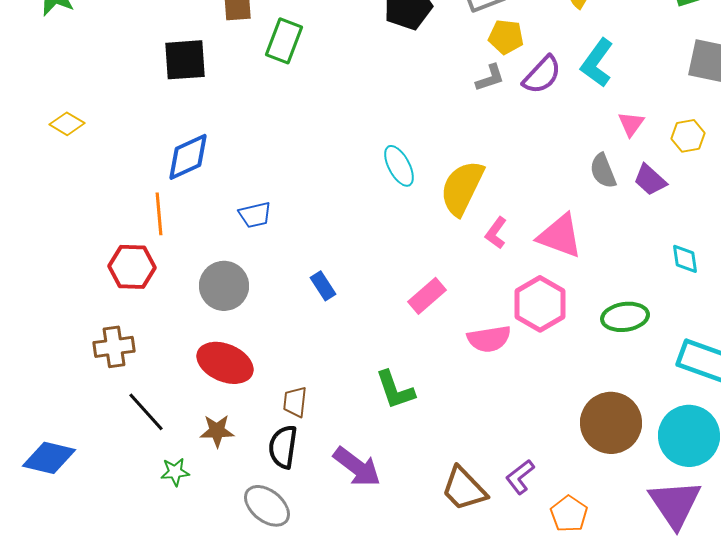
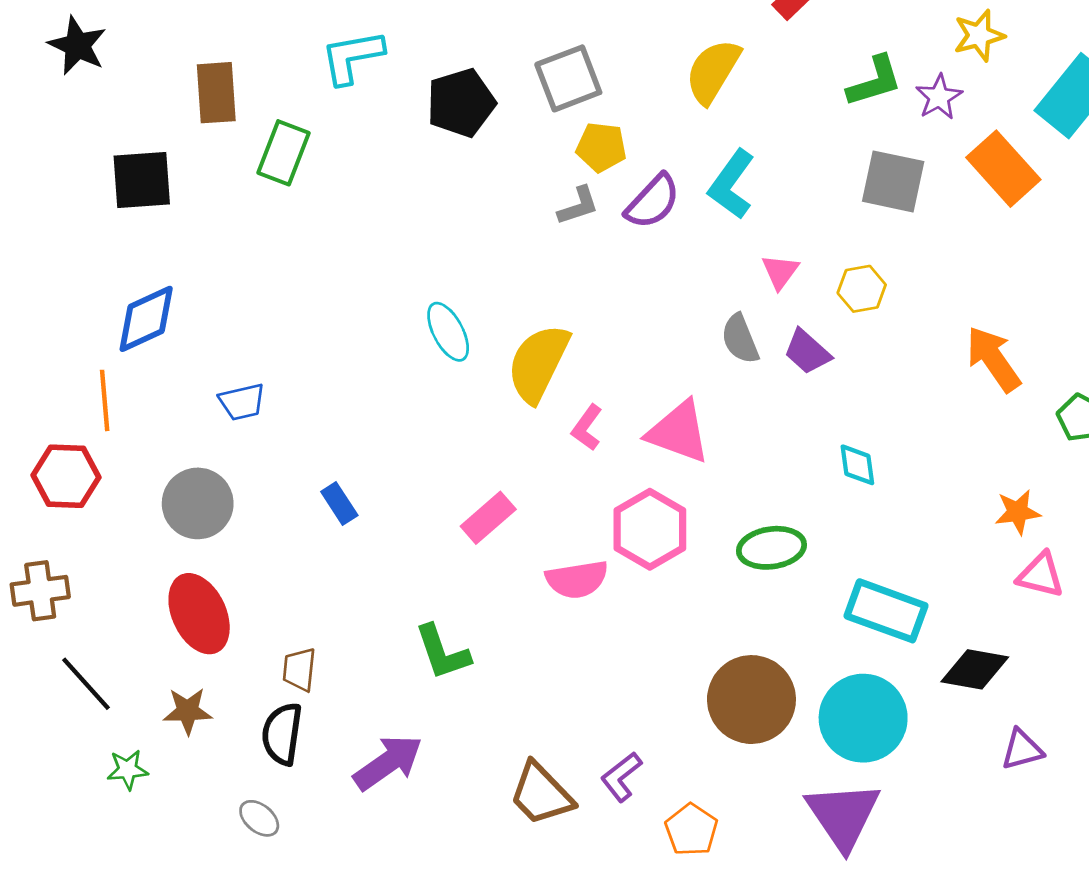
red ellipse: (225, 363) -> (199, 614), turned 42
purple arrow: (357, 467) -> (388, 762), turned -72
gray ellipse: (267, 506) -> (259, 818), size x0.6

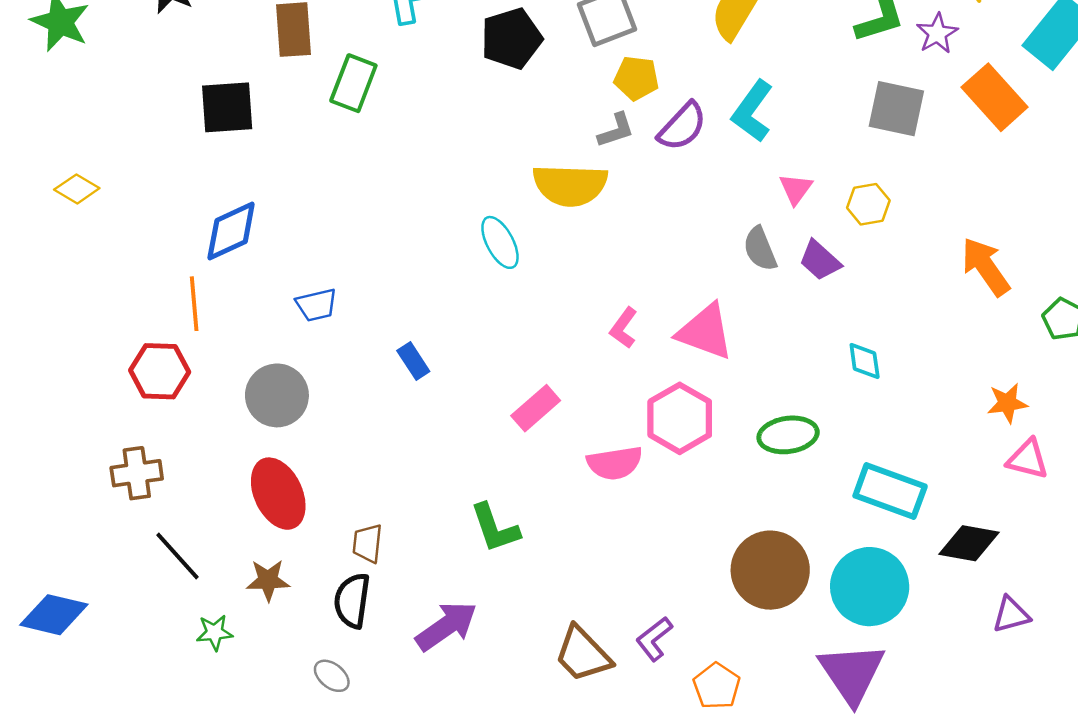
yellow semicircle: (538, 363) -> (570, 185), moved, turned -114
blue rectangle: (339, 503) -> (413, 361), moved

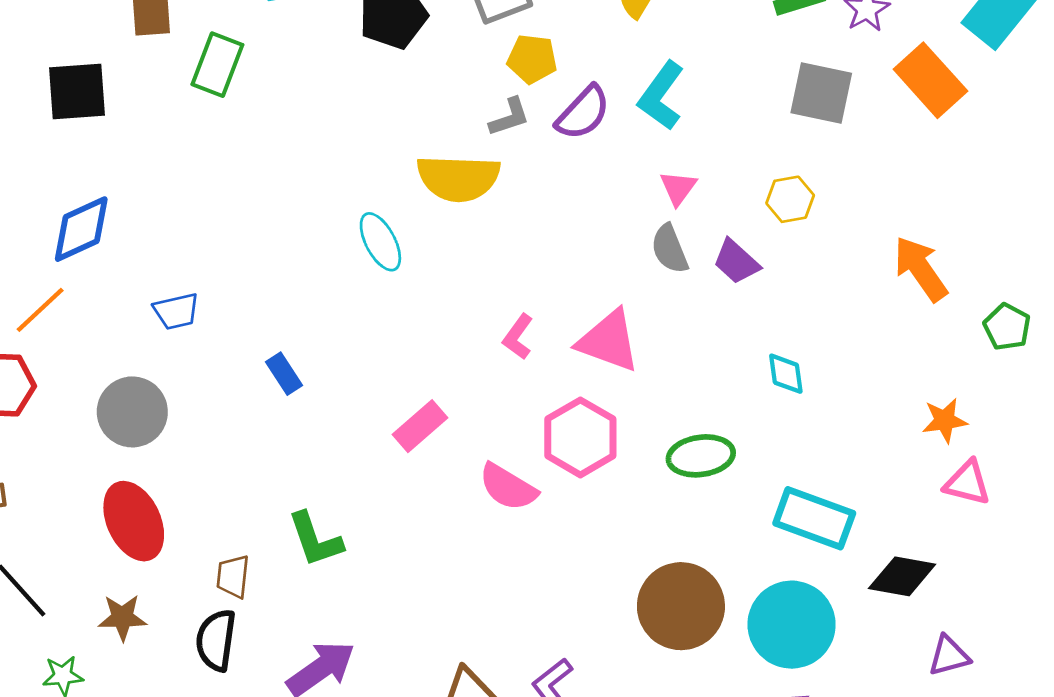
pink triangle: (796, 189) -> (678, 188), moved
orange line: (194, 304) -> (40, 310), turned 52
pink semicircle: (615, 463) -> (508, 487), turned 40
green L-shape: (495, 528) -> (315, 540), moved

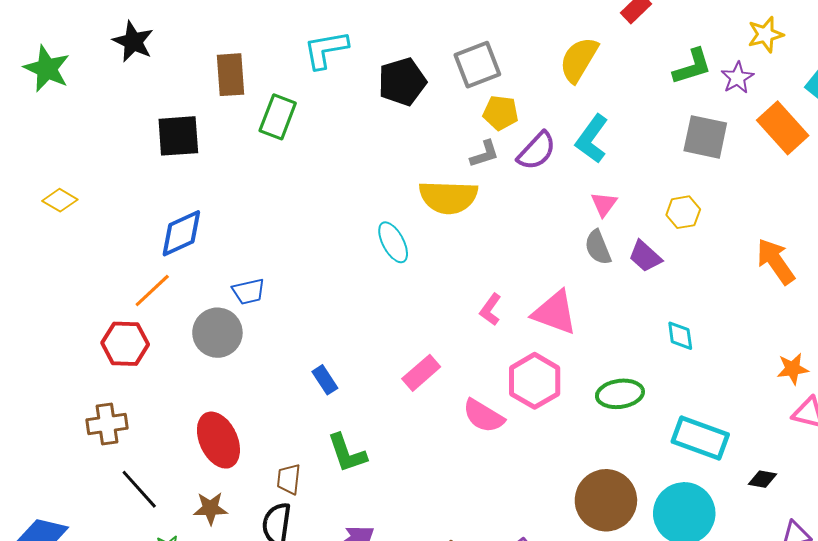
blue rectangle: (284, 374) -> (325, 380), moved
gray circle: (132, 412) -> (217, 333), moved
black diamond: (902, 576) -> (763, 479), size x0.6

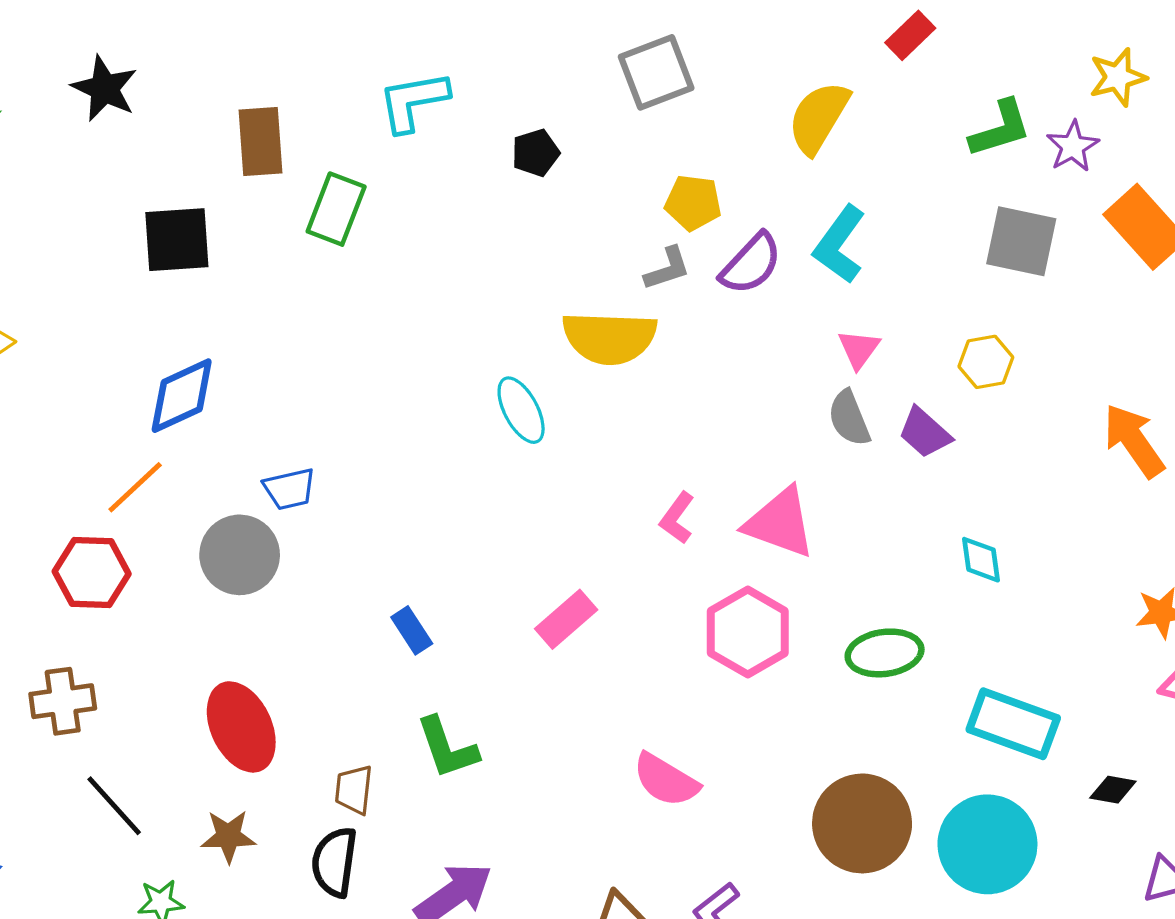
gray square: (477, 65) -> (656, 72), moved
black pentagon: (402, 82) -> (536, 153), size x0.6
pink semicircle: (483, 416) -> (666, 780), moved

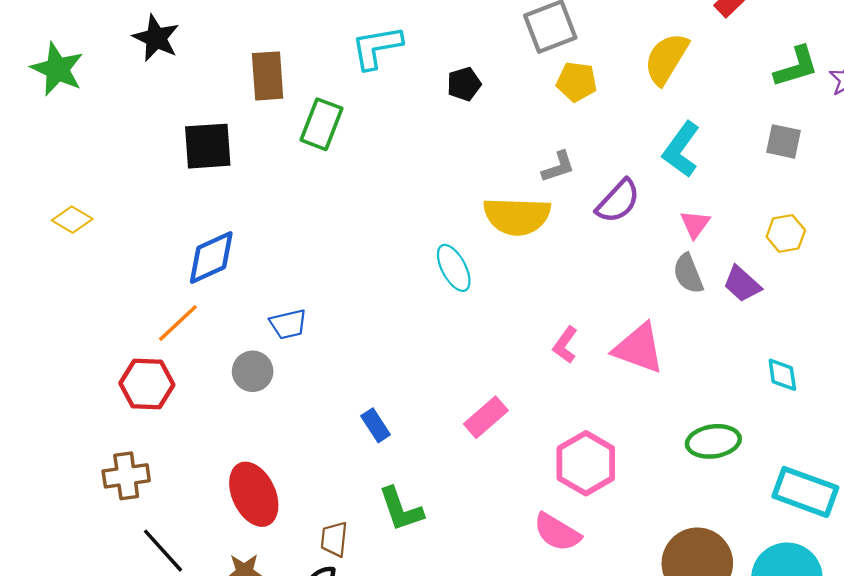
yellow pentagon: (693, 203) -> (577, 82), moved
gray square: (1021, 241) -> (783, 141), moved, size x0.7
purple semicircle: (751, 264) -> (618, 201), moved
gray circle: (240, 555) -> (253, 371), size x0.7
pink hexagon: (748, 632) -> (586, 463), moved

